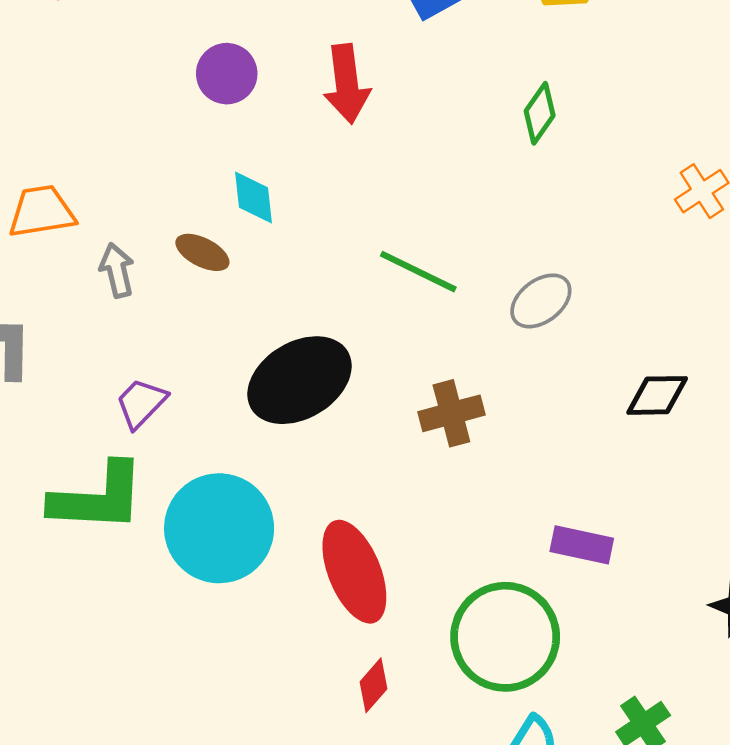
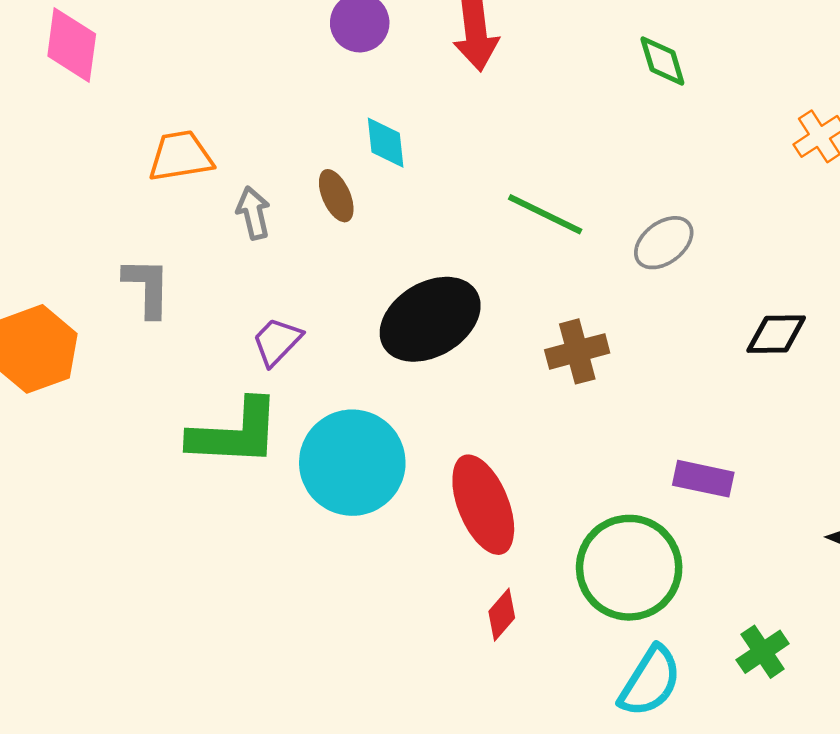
green diamond: (540, 113) -> (662, 61), turned -52
brown ellipse: (202, 252) -> (336, 196), turned 39

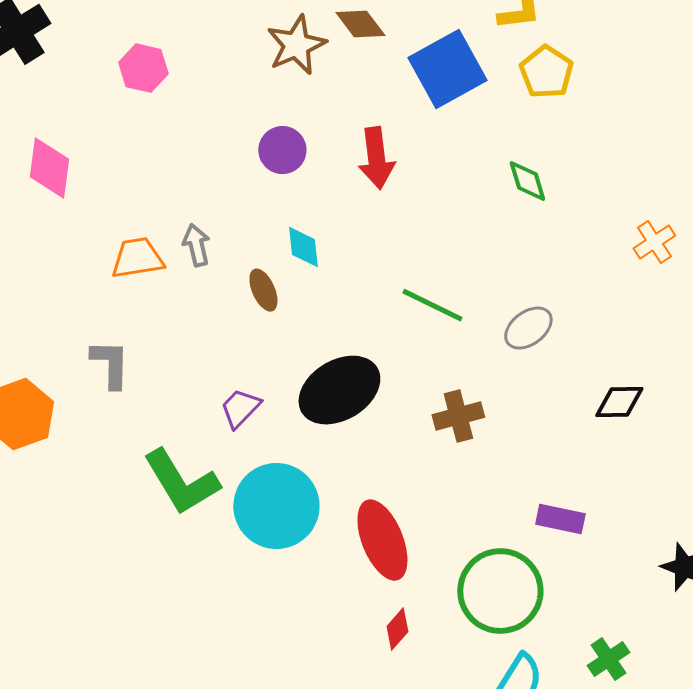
gray arrow: (253, 213) -> (196, 245), moved
purple trapezoid: (277, 342) -> (240, 408), moved
green L-shape: (235, 433) -> (181, 482), turned 56

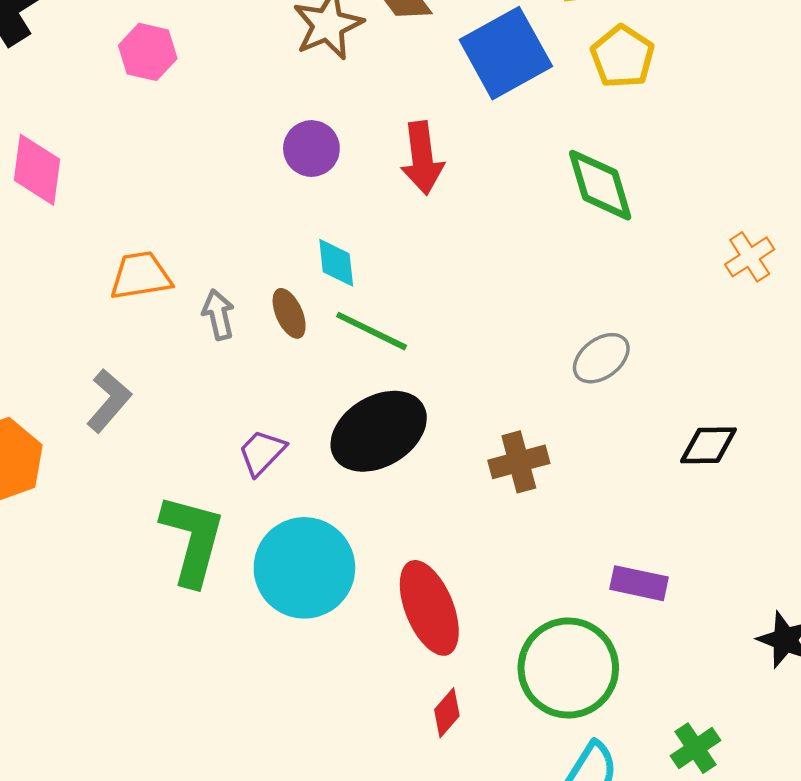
green diamond: (527, 181) -> (600, 185), size x1.5
gray arrow: (196, 245) -> (218, 315), moved
green line: (432, 305) -> (372, 331), moved
gray L-shape: (110, 364) -> (109, 401), turned 40
green L-shape: (181, 482) -> (193, 540), turned -134

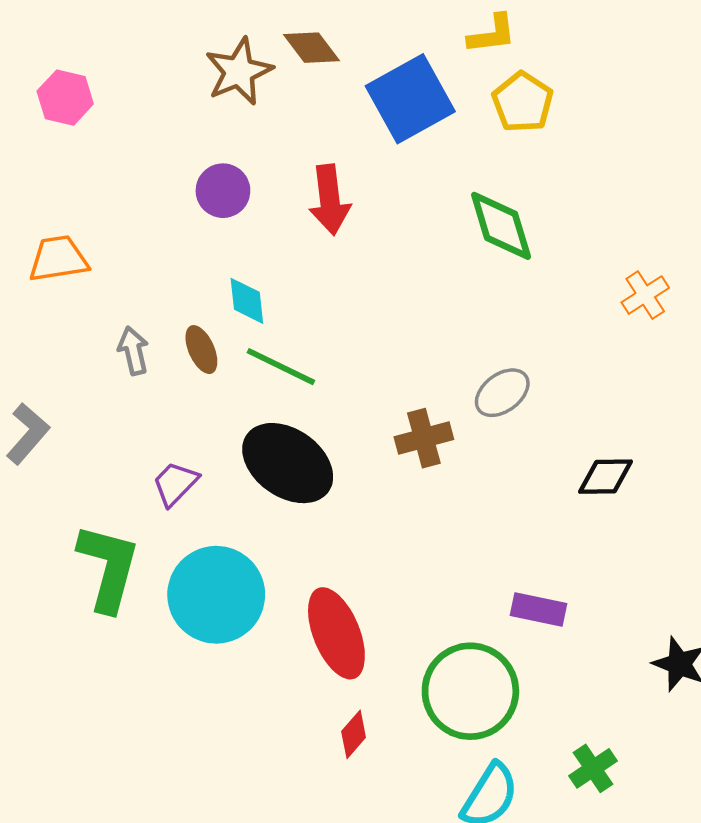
orange trapezoid: (141, 276) -> (58, 259), moved
black ellipse: (379, 431) -> (288, 463), turned 66
brown cross: (519, 462) -> (424, 438), moved

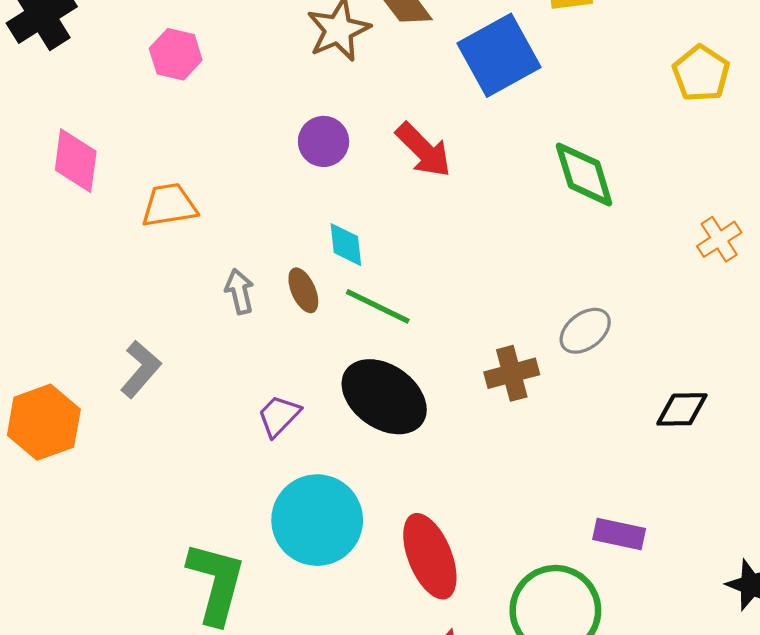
yellow pentagon: (523, 102) -> (701, 73), moved
red arrow: (330, 200) -> (423, 150), turned -38
green L-shape: (108, 567) -> (216, 583), moved

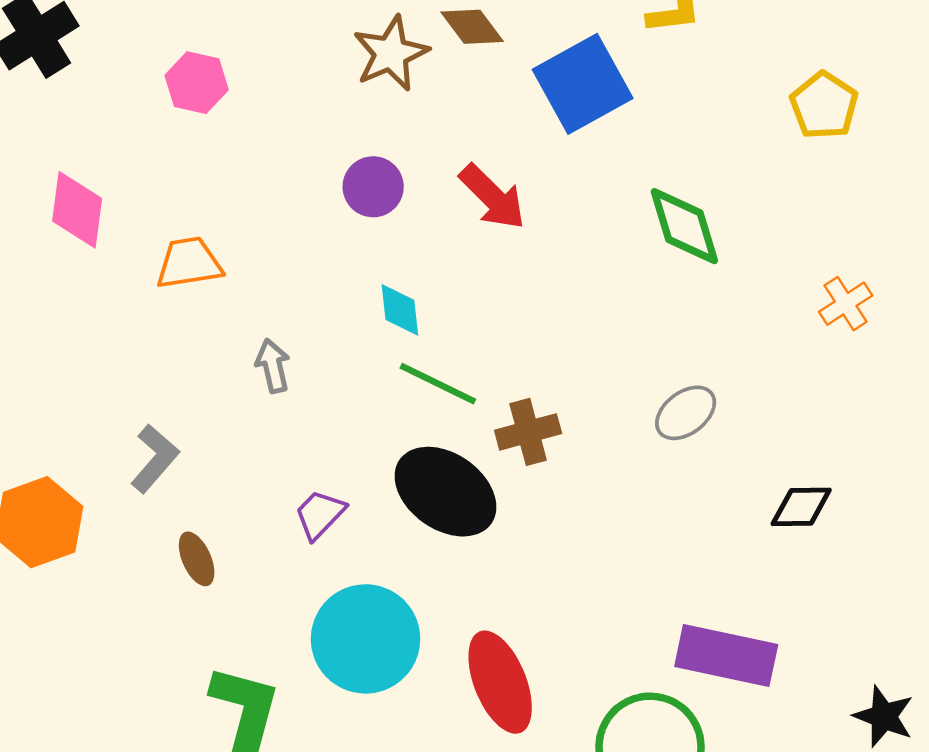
brown ellipse: (303, 290) -> (197, 559), moved
brown cross: (512, 373) -> (528, 432), moved
purple rectangle: (619, 534) -> (726, 655), size x1.6

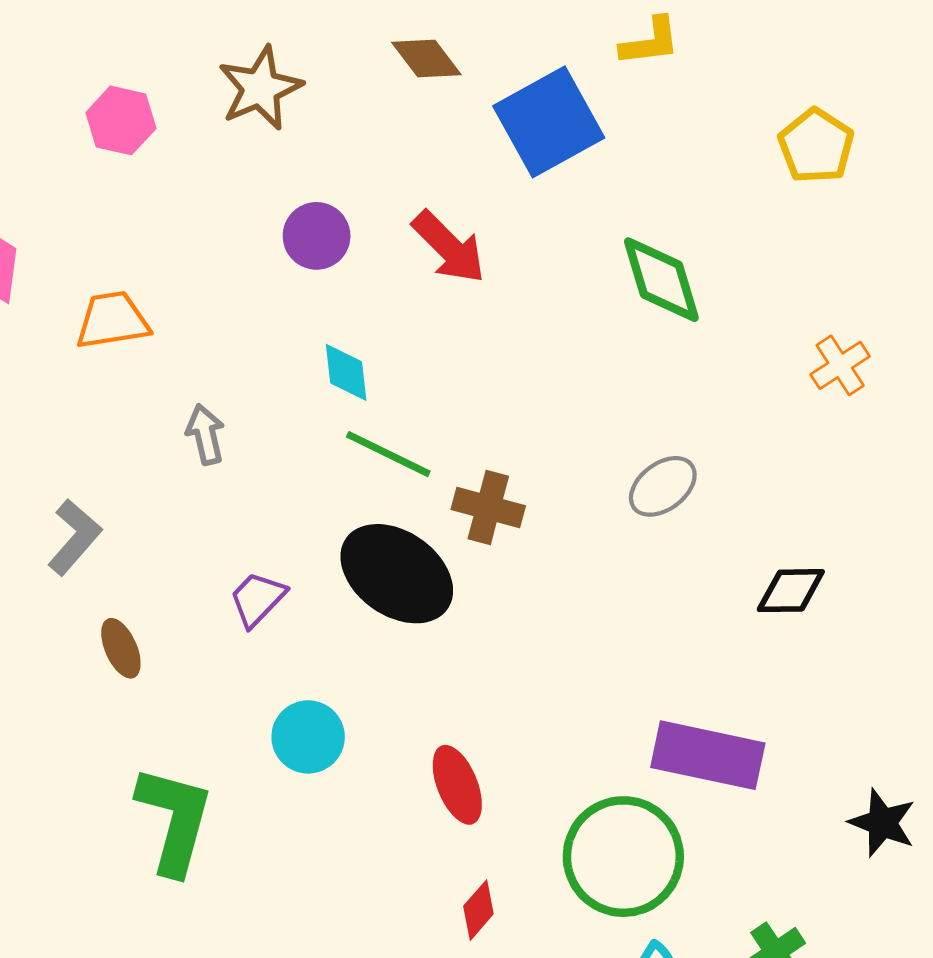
brown star: (391, 53) -> (260, 88), moved
brown cross: (528, 432) -> (488, 508), turned 30
cyan circle: (366, 639) -> (308, 737), size x0.6
red ellipse: (500, 682) -> (457, 785), size x0.7

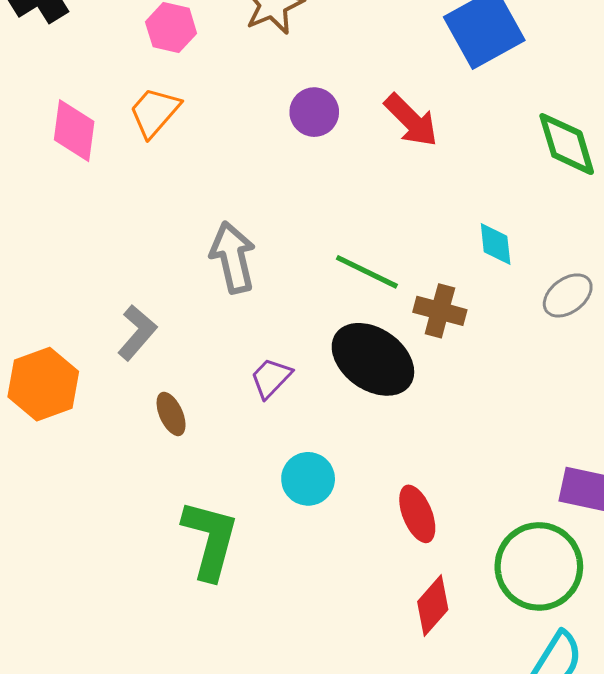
orange trapezoid: (112, 320) -> (155, 112), moved, turned -40
cyan diamond: (346, 372) -> (496, 244), moved
gray arrow: (205, 434) -> (233, 257), size x1.6
red diamond: (478, 910) -> (433, 606), size x1.4

